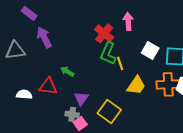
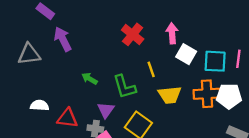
pink arrow: (128, 21) -> (172, 33), moved
green L-shape: (108, 53) -> (124, 87), moved, turned -40
yellow trapezoid: (136, 85) -> (170, 95), turned 50
red triangle: (48, 86) -> (67, 118), moved

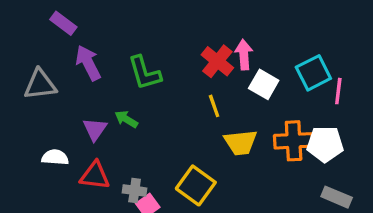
red cross: (133, 34) -> (217, 61), moved
cyan square: (215, 61) -> (313, 73), moved, turned -30
green L-shape: (124, 87) -> (145, 73), moved
purple triangle: (106, 110) -> (95, 129), moved

